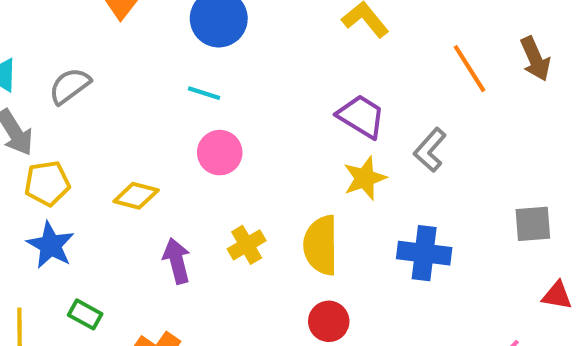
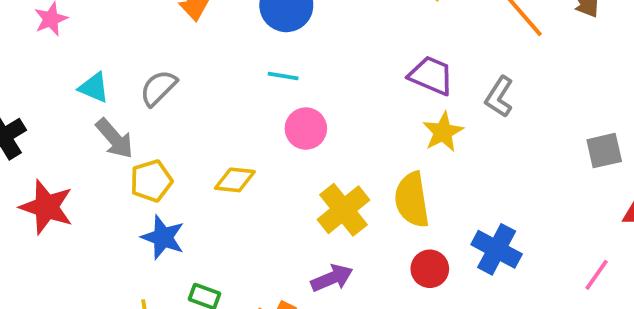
yellow cross: (247, 245) -> (343, 210), size x1.5
blue cross: (424, 253) -> (497, 249), moved, turned 30
purple arrow: (177, 261) -> (332, 278), moved, turned 90

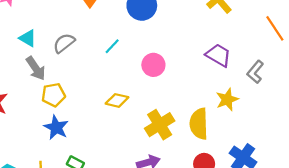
cyan line: (283, 76) -> (112, 46), moved, turned -63
pink circle: (306, 129) -> (153, 65), moved
yellow star: (443, 132) -> (227, 99), moved
yellow diamond: (235, 180) -> (117, 100), moved

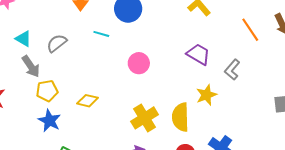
cyan line: (112, 46) -> (101, 34), moved, turned 63
yellow diamond: (117, 100) -> (88, 101), moved

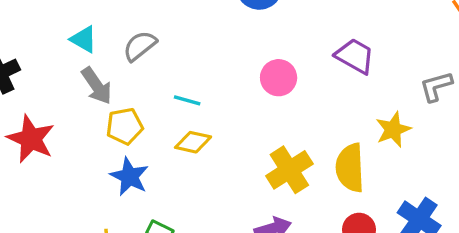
cyan line: (101, 34) -> (187, 100), moved
purple trapezoid: (198, 54) -> (355, 56), moved
gray L-shape: (232, 70) -> (436, 86), turned 35

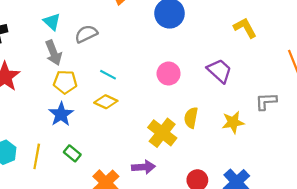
yellow semicircle: (350, 168) -> (191, 118), moved, size x0.7
yellow cross: (289, 170) -> (162, 133), turned -32

